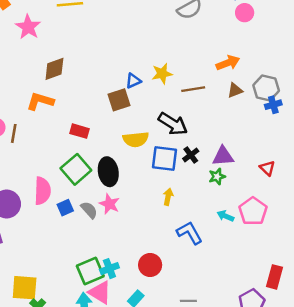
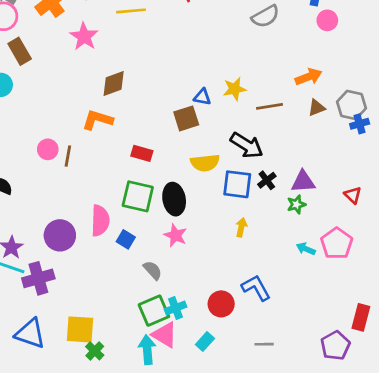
blue triangle: (133, 81) -> (202, 97), turned 35
green square: (76, 169) -> (138, 196), turned -36
blue square: (65, 208) -> (126, 239), turned -35
gray semicircle: (89, 210) -> (153, 270), moved
blue L-shape: (190, 233) -> (256, 288), moved

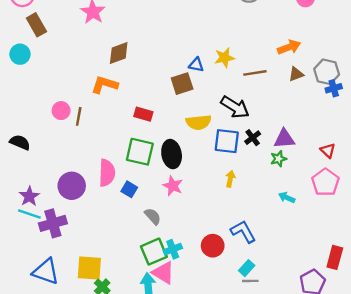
pink pentagon: (337, 243) -> (325, 182), moved
cyan rectangle: (205, 342) -> (247, 268), moved

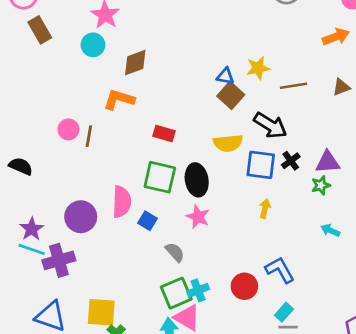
orange arrow: (289, 47) -> (336, 37), moved
cyan circle: (20, 54) -> (93, 45), moved
brown square: (182, 84) -> (231, 95), moved, turned -30

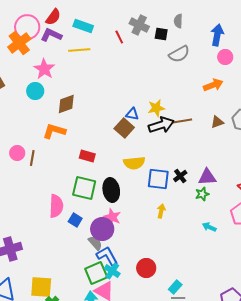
brown square: (231, 95) -> (124, 128), moved
black arrow: (270, 125) -> (161, 125), moved, turned -50
purple circle: (81, 217) -> (102, 229), moved
blue L-shape: (280, 270) -> (107, 256), moved
cyan cross: (198, 290) -> (112, 271), turned -35

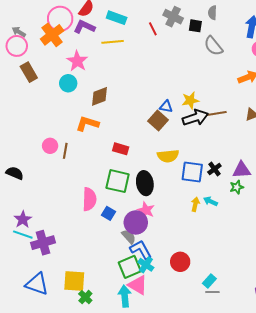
gray semicircle: (179, 54) -> (213, 46), turned 80
cyan arrow: (209, 227) -> (210, 201), moved

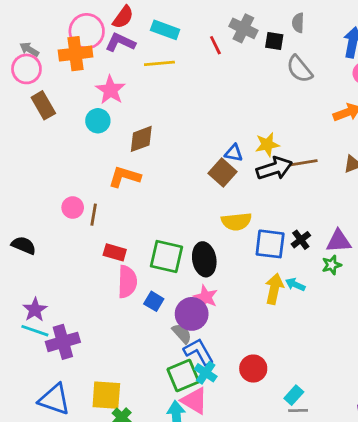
orange cross: (52, 35) -> (75, 54), turned 30
red rectangle: (121, 149) -> (115, 252), moved
yellow arrow: (195, 204) -> (274, 289), size x1.5

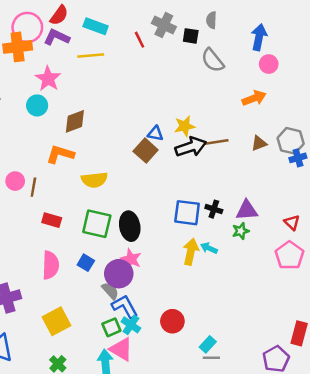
yellow semicircle: (236, 222) -> (94, 180), moved
black cross: (301, 240) -> (214, 209), turned -35
pink semicircle: (127, 282) -> (50, 265), moved
green square: (183, 376) -> (111, 327), size x0.7
yellow square: (106, 395) -> (57, 321), moved, turned -32

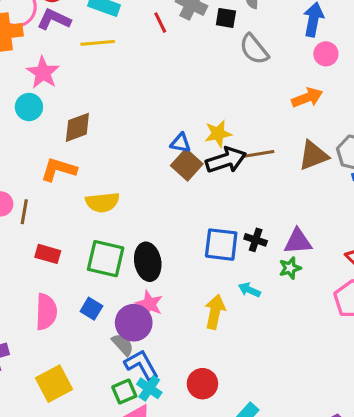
brown triangle: (259, 143) -> (313, 155), size x1.5
brown square: (146, 151) -> (187, 165), moved
yellow arrow: (191, 252) -> (215, 312), moved

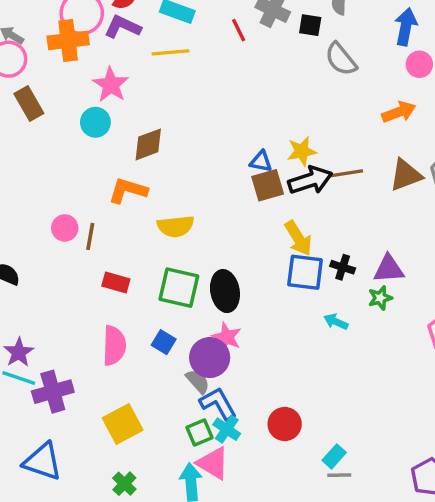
brown square: (187, 165) -> (268, 185), turned 32
yellow arrow: (215, 312) -> (298, 238), moved, turned 136

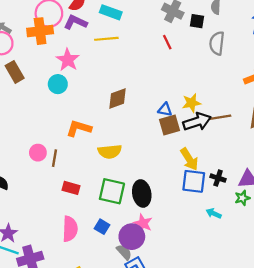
red line: (239, 30) -> (167, 42), moved
gray semicircle: (341, 59) -> (217, 43), turned 45
brown diamond: (148, 144) -> (117, 98), moved

